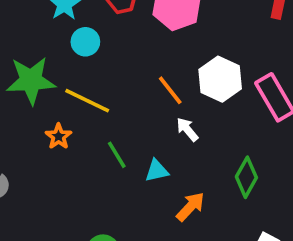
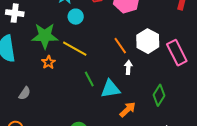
white arrow: (187, 129) -> (128, 67), turned 40
orange star: (59, 136) -> (48, 62), moved
cyan triangle: (157, 171) -> (110, 89), size x1.5

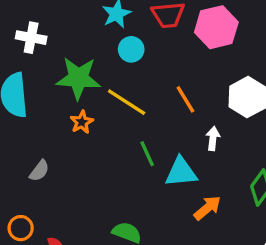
orange line: (120, 46) -> (185, 99), moved

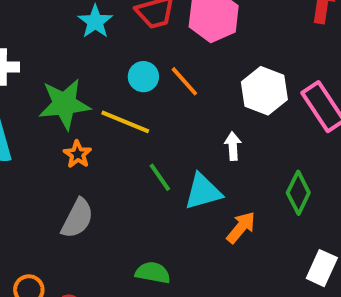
cyan circle: (131, 49) -> (143, 77), moved
orange line: (185, 99) -> (184, 81), moved
gray semicircle: (39, 171) -> (77, 218), moved, size x1.5

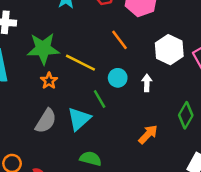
cyan circle: (143, 77) -> (118, 78), moved
cyan triangle: (203, 192) -> (79, 119), moved, turned -30

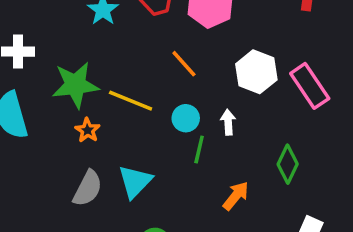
green line: (100, 99) -> (199, 149), moved, turned 48

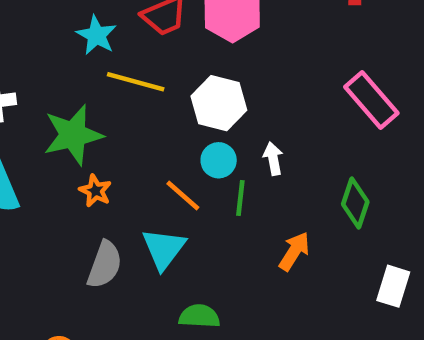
orange line: (184, 64) -> (183, 195), moved
white hexagon: (256, 72) -> (219, 103), moved
yellow line: (131, 101) -> (136, 82), moved

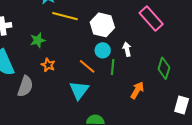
pink rectangle: (371, 100) -> (151, 18), moved
green star: (73, 135) -> (38, 40), size x0.6
gray semicircle: (105, 265) -> (25, 86), moved

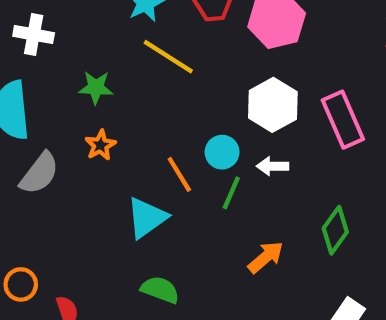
white hexagon: (102, 25) -> (273, 105), moved
white arrow: (127, 49) -> (273, 166), turned -96

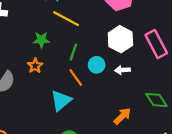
green star: (96, 88) -> (41, 40), moved
green line: (231, 193) -> (73, 52), moved
green diamond: (335, 230) -> (156, 100), turned -65

